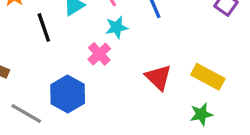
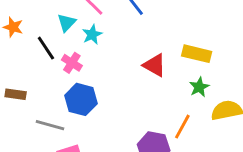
cyan star: (117, 27) -> (92, 34), moved
pink cross: (99, 54) -> (72, 63), moved

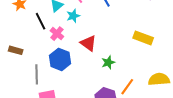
red triangle: (154, 65) -> (88, 43), moved
green star: (199, 87) -> (108, 62), moved
gray line: (50, 125) -> (37, 74), turned 66

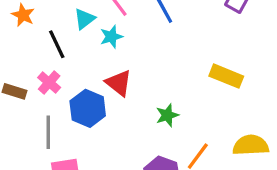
pink cross: (57, 34) -> (49, 83), moved
red triangle: (88, 43) -> (119, 83), moved

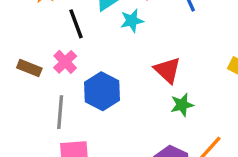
red triangle: (119, 83) -> (167, 70), moved

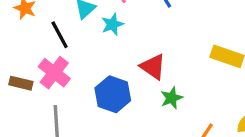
pink cross: (65, 62) -> (54, 73), size x1.4
blue hexagon: (102, 91) -> (113, 94), moved

